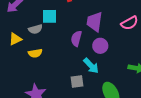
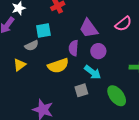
purple trapezoid: (94, 22) -> (89, 28), turned -35
yellow triangle: (15, 39) -> (20, 65), moved
yellow semicircle: (35, 53) -> (58, 66), moved, size x1.5

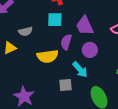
cyan square: (43, 31) -> (55, 20), moved

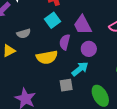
cyan square: (55, 20) -> (52, 20), turned -35
cyan arrow: (80, 70) -> (80, 69), turned -84

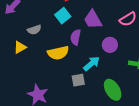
purple circle: (89, 49) -> (110, 45), moved

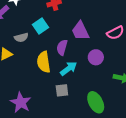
cyan square: (63, 16) -> (41, 26), moved
yellow semicircle: (58, 53) -> (44, 62), turned 90
cyan arrow: (92, 64) -> (69, 69), moved

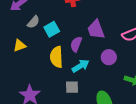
cyan square: (41, 26) -> (52, 29), moved
gray semicircle: (21, 37) -> (33, 22), moved, turned -40

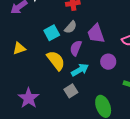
gray semicircle: (33, 22) -> (71, 27), moved
yellow semicircle: (56, 57) -> (56, 61), turned 145
gray square: (72, 87) -> (71, 91), turned -32

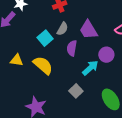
yellow triangle: (19, 48) -> (17, 60), turned 40
yellow semicircle: (56, 61) -> (43, 65), moved
cyan arrow: (80, 70) -> (90, 68), moved

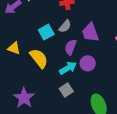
purple circle: (106, 55) -> (88, 63), moved
cyan arrow: (90, 68) -> (68, 68), moved

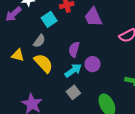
gray semicircle: (65, 26) -> (39, 41), moved
cyan square: (46, 32) -> (49, 19), moved
purple trapezoid: (90, 32) -> (93, 17), moved

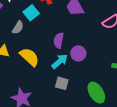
gray semicircle: (39, 41) -> (18, 27), moved
gray square: (73, 92) -> (62, 83), turned -32

